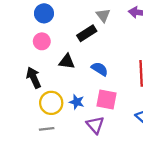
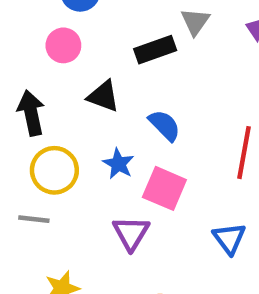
blue star: (77, 102) -> (118, 164), moved

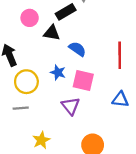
pink circle: (63, 45) -> (30, 18), moved
black triangle: (103, 96) -> (52, 33), moved
blue triangle: (229, 238) -> (120, 99), turned -36

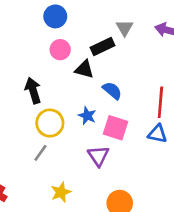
blue triangle: (120, 99) -> (158, 134), moved
gray line: (21, 108) -> (40, 153), turned -56

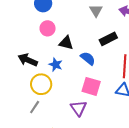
black rectangle: (103, 47) -> (108, 39), moved
black arrow: (33, 91) -> (28, 60), turned -48
blue star: (87, 116) -> (56, 65), moved

